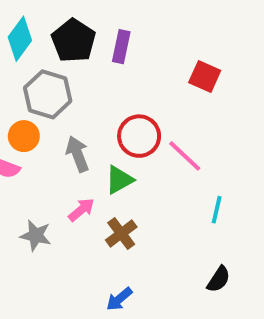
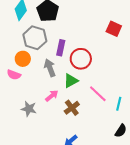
purple rectangle: (121, 47) -> (61, 48), moved
pink line: (185, 156) -> (98, 94), moved
cyan line: (217, 210) -> (119, 104), moved

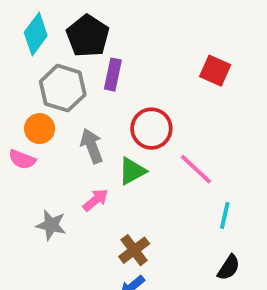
purple rectangle: (61, 48) -> (113, 75), moved
pink line: (98, 94) -> (196, 169), moved
brown cross: (72, 108) -> (134, 250), moved

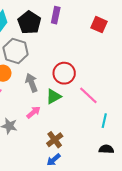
red square: (215, 71) -> (99, 25), moved
purple rectangle: (113, 75) -> (56, 15), moved
black semicircle: (229, 268) -> (106, 149), turned -120

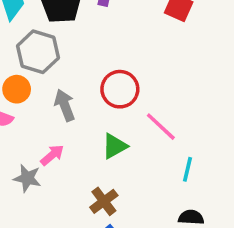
green triangle: (54, 96) -> (115, 146), moved
pink arrow: (34, 112) -> (52, 155), moved

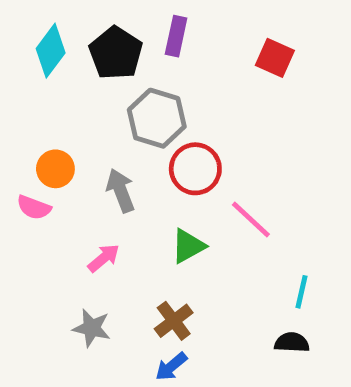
gray hexagon: (38, 52) -> (157, 118), moved
cyan line: (187, 169) -> (301, 292), moved
gray star: (27, 178) -> (92, 328), moved

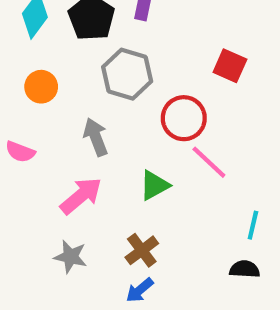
red square: (275, 58) -> (230, 66), moved
orange circle: (55, 169) -> (41, 87), moved
red circle: (195, 169) -> (184, 118), moved
pink arrow: (104, 258) -> (81, 196), size x1.5

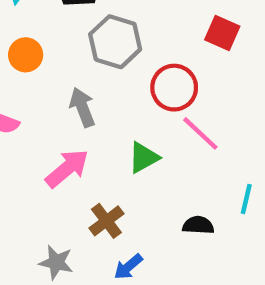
brown cross: (142, 250) -> (106, 221), moved
gray star: (70, 257) -> (56, 262), moved
black semicircle: (245, 269) -> (198, 225), moved

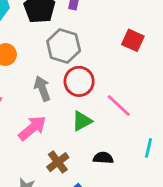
red circle: (174, 88) -> (79, 81), moved
black semicircle: (198, 225) -> (103, 158), moved

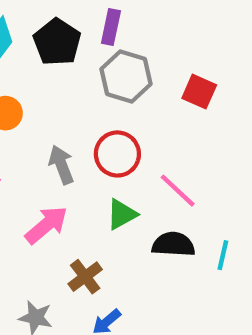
gray hexagon: (64, 46) -> (126, 77), moved
black semicircle: (103, 158) -> (173, 244), moved, size x1.4

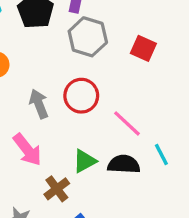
green triangle: (122, 214) -> (85, 161), moved
pink arrow: (46, 225) -> (27, 150), turned 92
cyan line: (223, 255) -> (161, 154), moved, turned -40

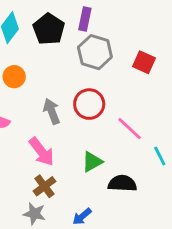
black semicircle: (124, 164) -> (122, 183), moved
brown cross: (57, 189) -> (44, 186), moved

